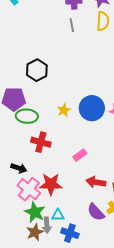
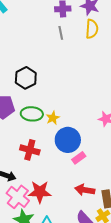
blue circle: (92, 108) -> (68, 140), moved
green ellipse: (27, 116) -> (32, 114), moved
pink rectangle: (80, 155) -> (79, 158), moved

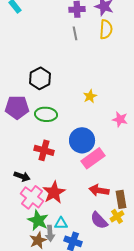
yellow star: (53, 118) -> (90, 96), moved
pink rectangle: (79, 158) -> (93, 158), size x1.6
red star: (40, 192) -> (54, 192), turned -30

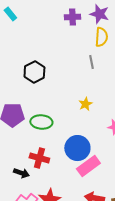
gray line: (75, 33) -> (91, 62), moved
black hexagon: (40, 78) -> (34, 72), moved
black arrow: (22, 176) -> (21, 173), moved

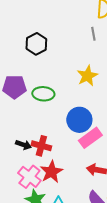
yellow star: (85, 104) -> (87, 76), size x1.5
red cross: (39, 158) -> (41, 146), moved

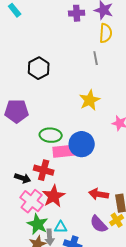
green ellipse: (43, 94) -> (51, 135), moved
pink rectangle: (90, 138) -> (65, 151), moved, turned 30
black arrow: (23, 145) -> (23, 178), moved

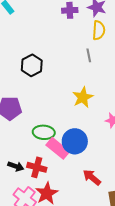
pink rectangle: (65, 151) -> (58, 148), turned 45
black arrow: (23, 178) -> (16, 166), moved
red arrow: (99, 194) -> (92, 177), moved, turned 30

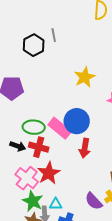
gray line: (89, 55) -> (54, 35), moved
green ellipse: (44, 132) -> (34, 127), moved
red arrow: (92, 177) -> (85, 148), moved, turned -120

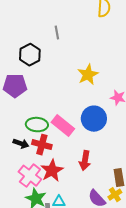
black hexagon: (34, 45) -> (30, 55), moved
blue circle: (77, 121) -> (94, 119), moved
red arrow: (85, 148) -> (85, 161), moved

